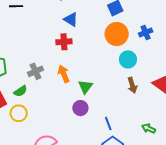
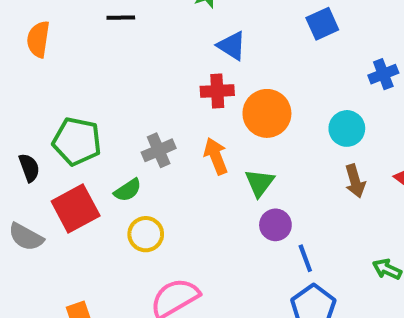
orange circle: (117, 34) -> (267, 113), moved
purple circle: (80, 108) -> (275, 225), moved
yellow circle: (19, 113) -> (146, 234), moved

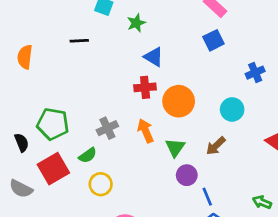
brown arrow: (355, 181) -> (216, 146), moved, turned 65

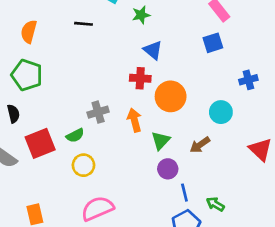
green pentagon: (53, 124) -> (27, 75), moved
green arrow: (262, 202) -> (215, 204), moved

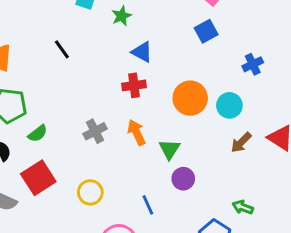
black line: (84, 24) -> (62, 49), moved, turned 60
orange circle: (171, 96) -> (190, 98), moved
green semicircle: (75, 135) -> (38, 133), moved
brown arrow: (200, 145) -> (241, 142), moved
blue line: (184, 193) -> (148, 205), moved

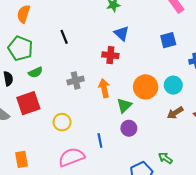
blue square: (206, 31) -> (168, 40), moved
black line: (62, 49) -> (64, 37), moved
orange circle: (190, 98) -> (146, 87), moved

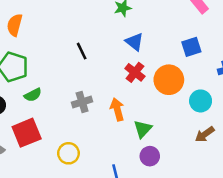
black line: (64, 37) -> (82, 51), moved
red cross: (110, 55) -> (135, 72), moved, turned 35
orange circle: (146, 87) -> (169, 80), moved

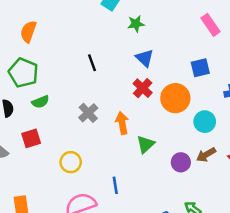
gray cross: (82, 102) -> (88, 113), turned -30
red square: (27, 133) -> (31, 138), size x0.7
purple circle: (150, 156) -> (181, 162), moved

